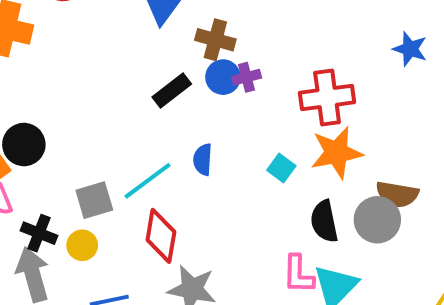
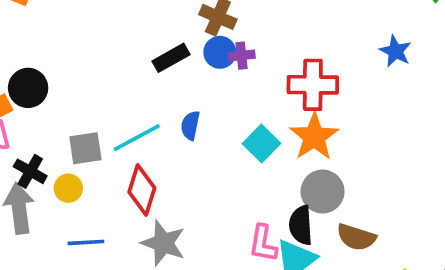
orange star: (337, 153) -> (314, 137), turned -30
cyan square: (281, 168) -> (261, 144), size x1.4
brown semicircle: (397, 194) -> (356, 237), moved
gray circle: (377, 220) -> (323, 192), moved
black semicircle: (324, 221) -> (301, 225), moved

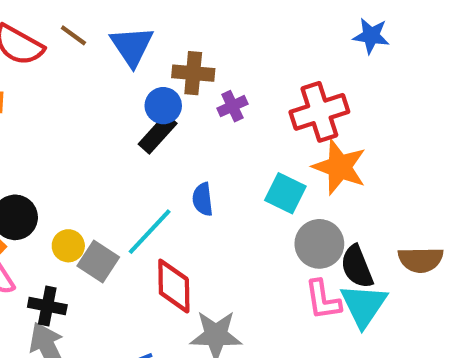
blue star: (395, 51) -> (371, 36), moved
blue circle: (220, 52) -> (163, 106), moved
gray square: (85, 148) -> (98, 262), turned -30
yellow circle: (68, 188) -> (68, 246), moved
gray circle: (323, 192) -> (319, 244), moved

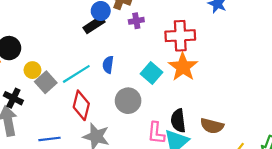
gray circle: (319, 244) -> (128, 101), moved

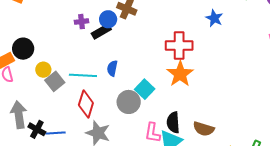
purple cross: (136, 21) -> (82, 22), moved
cyan square: (152, 73) -> (145, 89), moved
cyan line: (76, 74) -> (83, 75), turned 32
black cross: (13, 98) -> (37, 129), moved

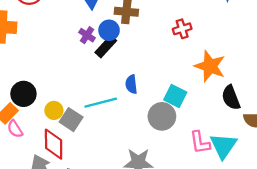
purple cross: (82, 22) -> (87, 35), moved, turned -32
red cross: (179, 46) -> (182, 29), moved, size x0.6
red diamond: (86, 104) -> (54, 144), moved
black semicircle: (173, 122) -> (231, 98), moved

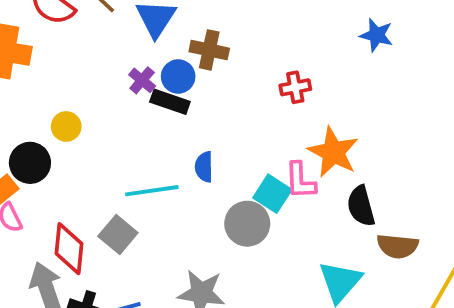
black rectangle: (106, 46) -> (170, 102), turned 60
yellow circle: (54, 110) -> (66, 126), moved
gray square: (71, 120) -> (118, 235), moved
pink L-shape: (200, 142) -> (300, 181), moved

